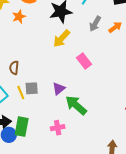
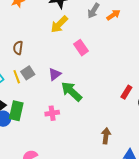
brown semicircle: (14, 68) -> (18, 48), moved
gray square: (32, 88) -> (28, 73), turned -32

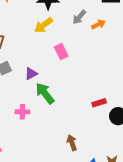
red rectangle: (126, 92) -> (99, 103), turned 32
brown arrow: (106, 136) -> (72, 143), turned -35

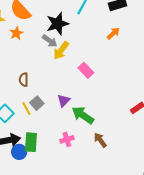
gray arrow: (79, 17) -> (50, 41), moved, turned -77
brown arrow: (72, 143) -> (100, 140), moved

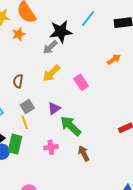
orange arrow: (113, 33) -> (114, 59), moved
gray arrow: (50, 41) -> (50, 47), turned 91
yellow arrow: (61, 50) -> (51, 73), moved
yellow line: (26, 109) -> (25, 122), moved

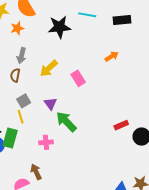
cyan line: (88, 18) -> (87, 15), turned 60
gray arrow: (50, 47) -> (21, 56), moved, turned -35
purple triangle: (54, 108) -> (50, 104), turned -32
brown arrow: (84, 153) -> (36, 172), moved

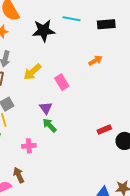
purple triangle: (50, 104) -> (46, 108), moved
green arrow: (66, 122) -> (49, 125), size x0.7

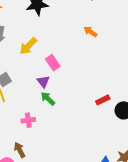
orange arrow: (95, 61) -> (90, 32), turned -112
pink rectangle: (62, 82) -> (53, 63), moved

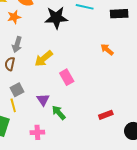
purple triangle: (43, 81) -> (43, 100), moved
red rectangle: (103, 100) -> (106, 115), moved

